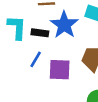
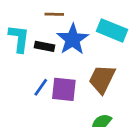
blue line: (36, 59) -> (41, 87), moved

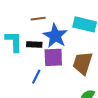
purple square: (64, 89) -> (53, 57), moved

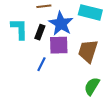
black rectangle: (34, 45) -> (40, 32), turned -72

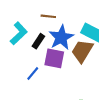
cyan L-shape: (19, 29) -> (19, 33), turned 35
brown trapezoid: (88, 51) -> (82, 51), moved

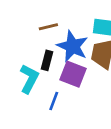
cyan L-shape: (19, 33) -> (29, 79), moved
purple square: (54, 58) -> (73, 74), turned 30

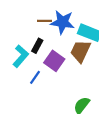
blue star: (73, 46) -> (62, 22), moved, turned -30

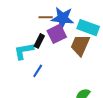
cyan L-shape: (21, 56) -> (24, 51), turned -140
purple square: (54, 61) -> (57, 34), moved, turned 30

